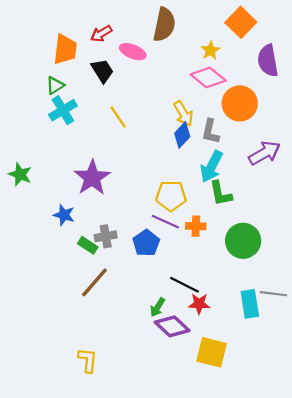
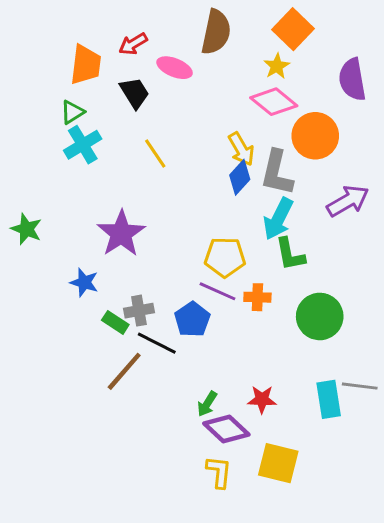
orange square: (241, 22) -> (293, 29), moved
gray L-shape: (210, 132) -> (277, 173), size x1.4
black line: (185, 285) -> (157, 343), moved
yellow L-shape: (88, 360) -> (219, 472), moved

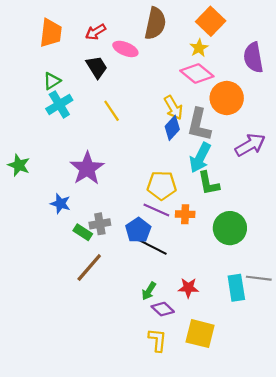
orange trapezoid: (86, 65) -> (51, 33), moved
black line: (157, 343) -> (153, 247), moved
purple diamond: (226, 429) -> (163, 309), size x0.7

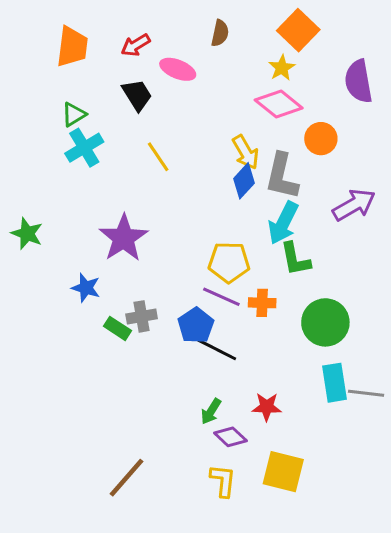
brown semicircle: (155, 23) -> (220, 33), size x0.6
orange circle: (227, 98) -> (321, 139), size x0.7
brown line: (89, 268) -> (127, 478), moved
cyan rectangle: (236, 288) -> (334, 383), moved

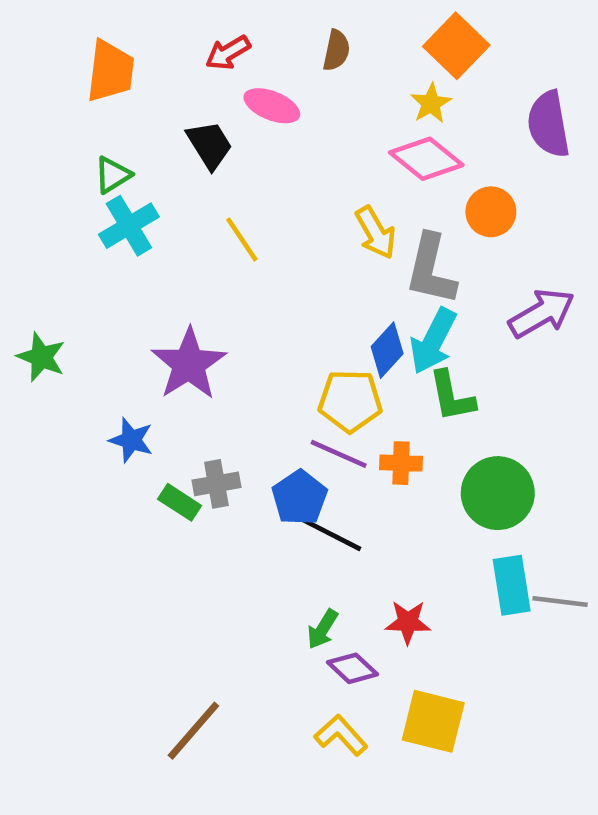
red arrow: (136, 45) -> (228, 53), moved
blue diamond: (244, 181) -> (387, 350), moved
yellow L-shape: (223, 481) -> (341, 735), turned -48

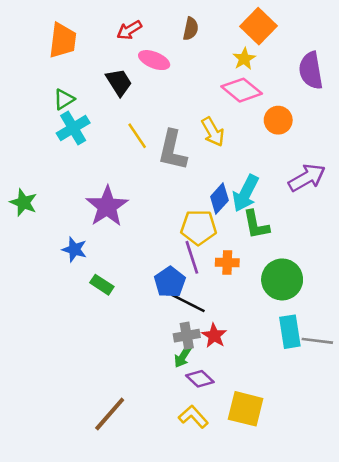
gray L-shape: (431, 269) -> (172, 150), moved
purple line: (339, 454) -> (192, 257), turned 48
gray cross: (216, 484) -> (187, 336), moved
red star: (408, 622) -> (214, 336), moved, turned 30

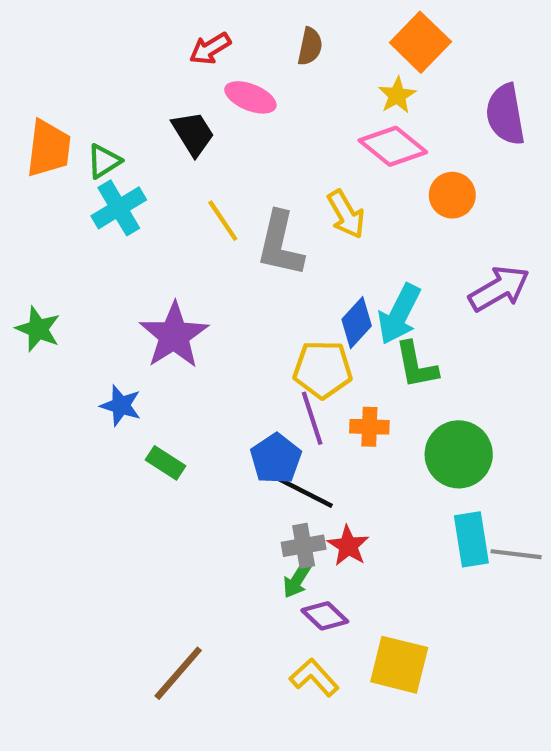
orange trapezoid: (63, 40) -> (49, 148), moved

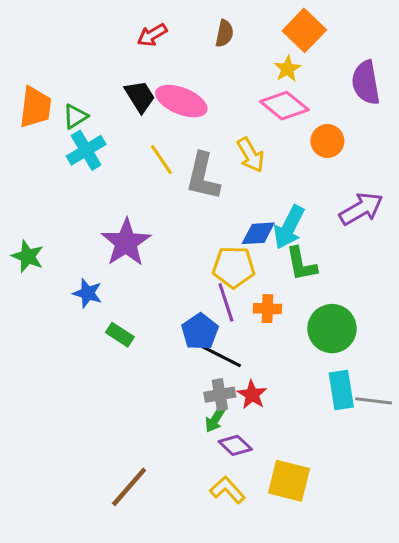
pink ellipse: (250, 97) -> (181, 101), moved, size x1.4
blue diamond: (357, 323) -> (258, 233), turned 44
green star: (38, 329) -> (28, 256), moved

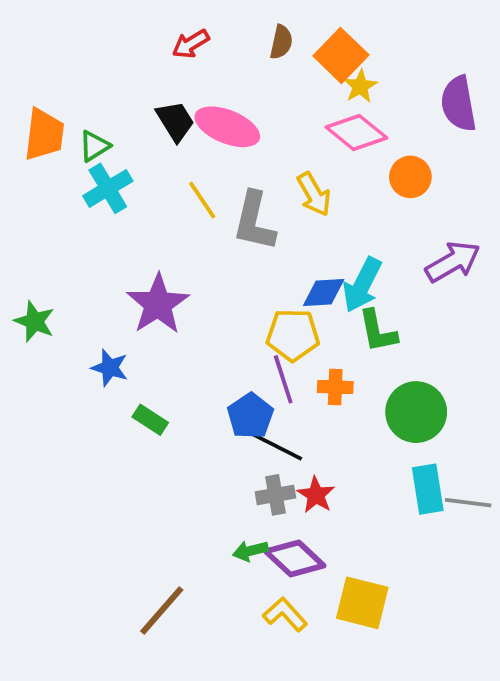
orange square: (304, 30) -> (341, 55), moved
green arrow: (215, 419) -> (250, 551), moved, turned 44
purple diamond: (235, 445) -> (295, 559), size x1.4

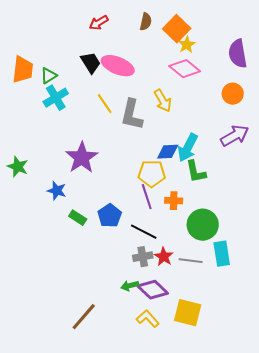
orange circle: (410, 177) -> (233, 94), moved
green circle: (416, 412) -> (203, 225), moved
blue pentagon: (250, 416) -> (110, 216), moved
gray line: (468, 503) -> (191, 261), moved

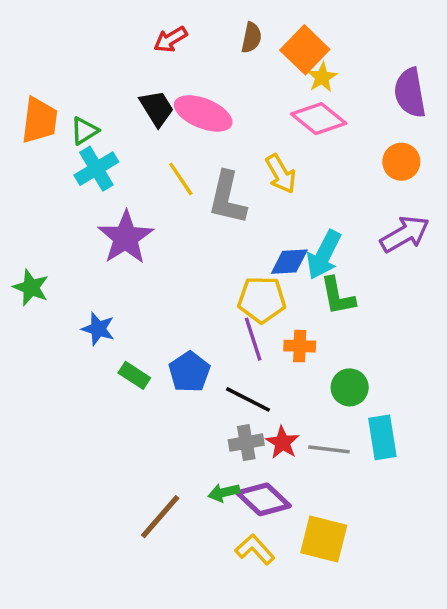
purple star: (82, 158) -> (126, 238), moved
green circle: (203, 225) -> (350, 387), size x0.7
brown line: (84, 317) -> (160, 517), moved

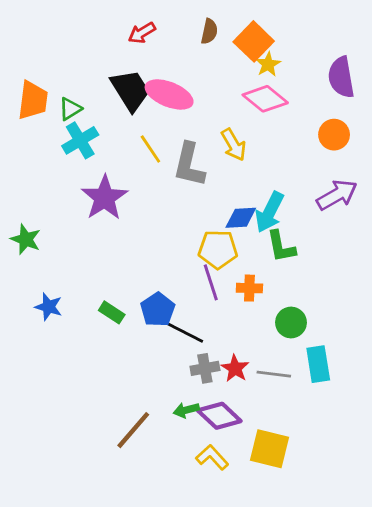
black trapezoid: (157, 108) -> (130, 90), size x1.4
blue star: (98, 329) -> (49, 307), moved
black line: (248, 399) -> (185, 333), moved

